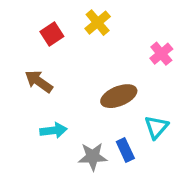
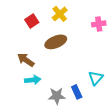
pink cross: (161, 54) -> (99, 24), moved, turned 32
brown arrow: (39, 81) -> (26, 60), moved
brown ellipse: (119, 96) -> (56, 42), moved

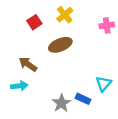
cyan arrow: (33, 80) -> (19, 86), moved
blue rectangle: (77, 92) -> (83, 99), turned -40
gray star: (57, 96) -> (61, 103), turned -30

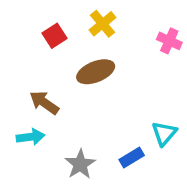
pink cross: (107, 25) -> (169, 41), turned 32
blue rectangle: (83, 99) -> (132, 157), turned -56
gray star: (61, 103) -> (80, 164), moved

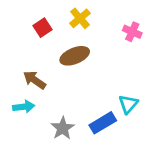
blue rectangle: (132, 157) -> (103, 123), size x1.4

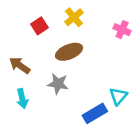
brown arrow: (34, 80) -> (20, 65), moved
cyan arrow: (24, 107) -> (22, 99), turned 84
gray star: (63, 128) -> (58, 84), moved, turned -30

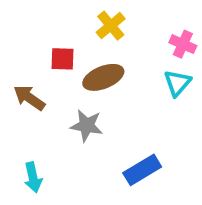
red square: (39, 26) -> (63, 59), moved, turned 35
cyan triangle: (118, 96) -> (177, 83), moved
cyan arrow: (22, 99) -> (33, 177), moved

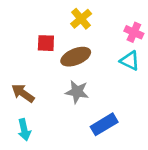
cyan triangle: (177, 83) -> (130, 61), turned -45
brown arrow: (29, 98) -> (23, 93), moved
gray star: (87, 126) -> (77, 92), moved

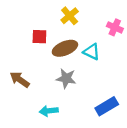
cyan triangle: (130, 61) -> (92, 52), moved
blue rectangle: (104, 124) -> (107, 106), moved
cyan arrow: (24, 130) -> (49, 111), moved, turned 96

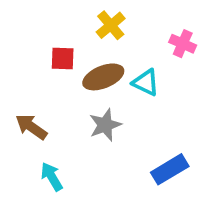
gray star: (66, 78) -> (105, 125), turned -30
cyan arrow: (49, 111) -> (52, 177), moved, turned 66

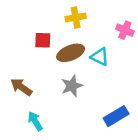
yellow cross: (111, 25) -> (76, 17), turned 30

